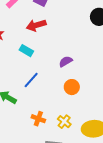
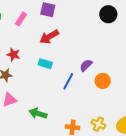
blue line: (31, 80) -> (68, 81), moved
orange circle: (72, 87) -> (103, 81), moved

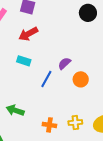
yellow cross: (98, 124) -> (75, 123), turned -32

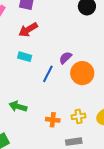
orange circle: (81, 79) -> (82, 73), size x1.5

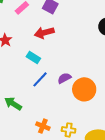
purple semicircle: (65, 58) -> (64, 78), moved
blue line: (48, 74) -> (40, 79), moved

